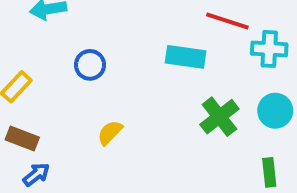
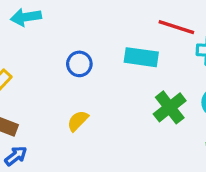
blue circle: (90, 65) -> (79, 64), moved

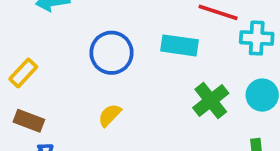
blue circle: (79, 64) -> (112, 53), size x1.5

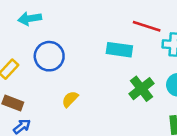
blue circle: (112, 53) -> (49, 56), moved

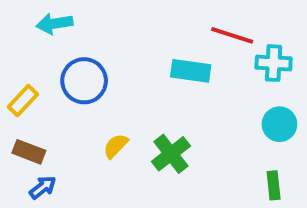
green cross: (141, 89) -> (171, 154), moved

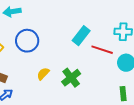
red line: (232, 35) -> (102, 50), moved
cyan rectangle: (191, 71) -> (81, 36), turned -60

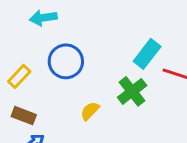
green cross: (71, 78) -> (132, 91), moved

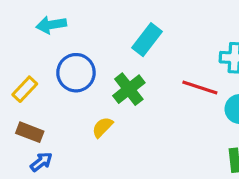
cyan rectangle: (147, 54) -> (147, 40), moved
green cross: (132, 91) -> (129, 89), moved

